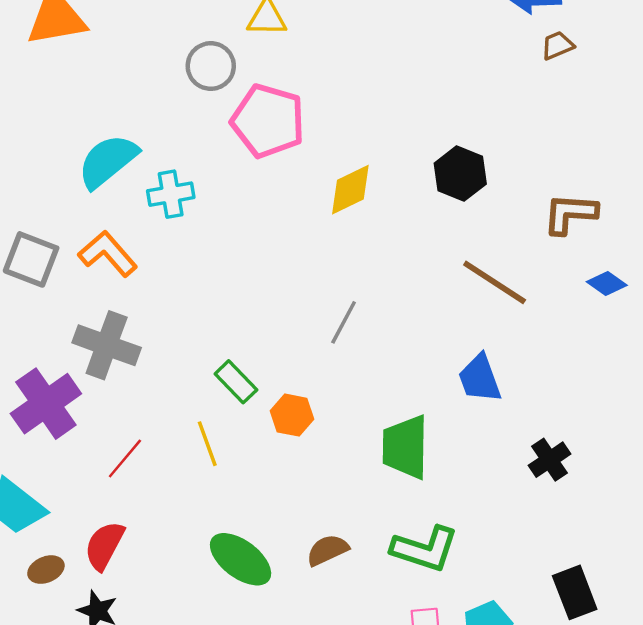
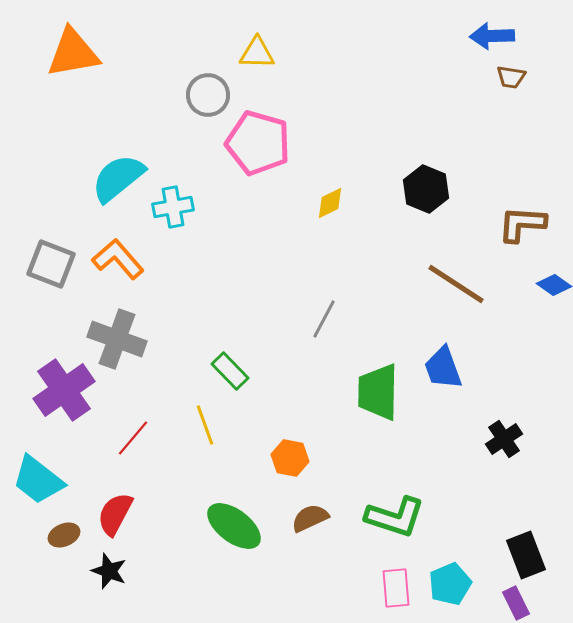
brown trapezoid: (558, 45) -> (511, 77), turned -148
yellow diamond: (350, 190) -> (330, 203), size x0.7
orange hexagon: (292, 415) -> (290, 458), moved
green trapezoid: (405, 447) -> (378, 392), moved

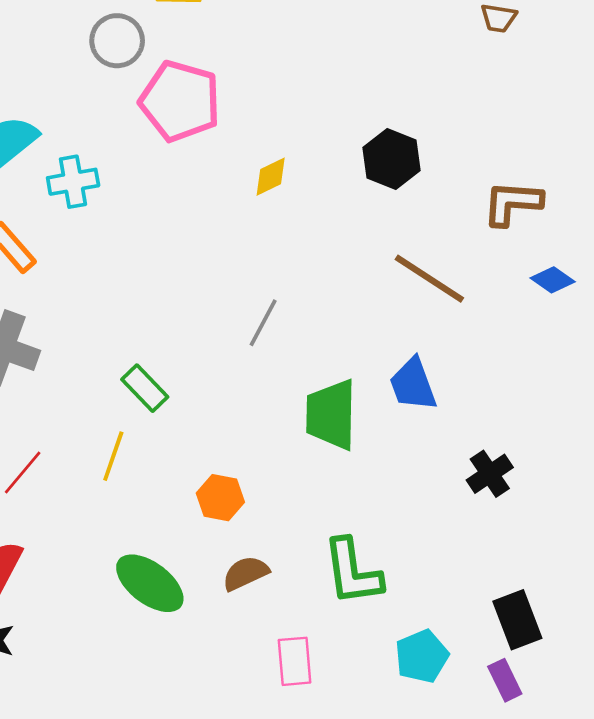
yellow line: (205, 425) -> (113, 456), turned 39
green L-shape: (395, 517) -> (353, 572), turned 64
pink rectangle: (396, 588) -> (295, 661), moved

